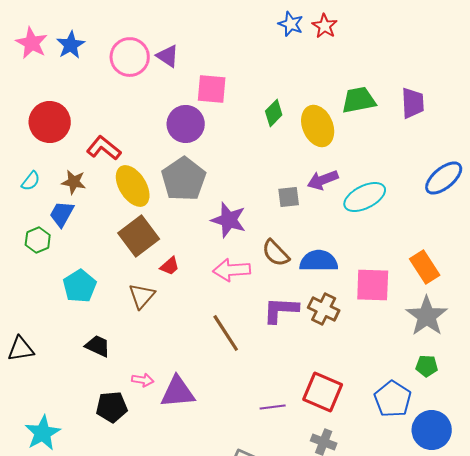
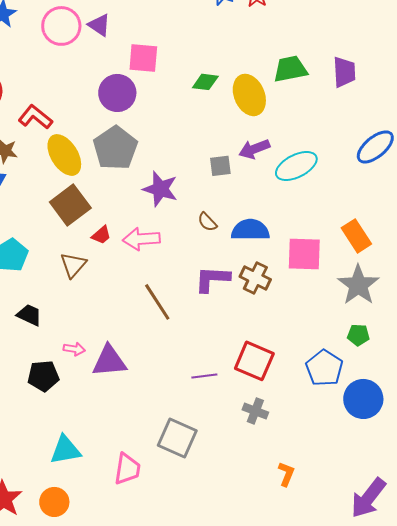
green diamond: (274, 113) -> (205, 82), turned 52
brown semicircle: (276, 253) -> (207, 222), size x0.7
pink arrow: (232, 270) -> (141, 239), moved

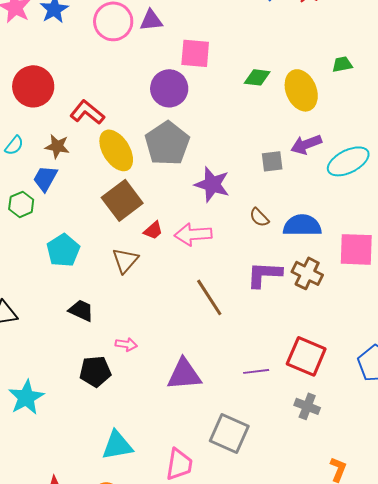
purple triangle: (99, 25) -> (151, 20), turned -40
green trapezoid: (290, 69) -> (342, 64), size x0.6
purple triangle: (109, 361) -> (184, 374), moved

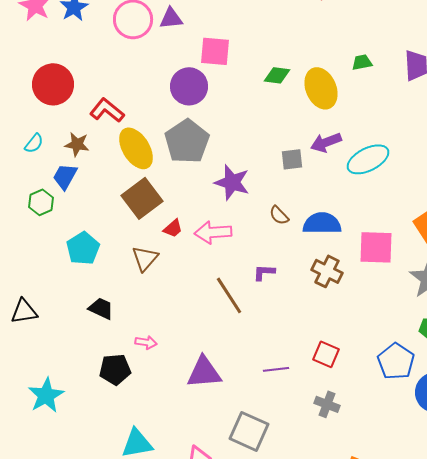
purple L-shape: (264, 274) -> (264, 272), moved, size x0.6
red square: (306, 356) -> (326, 354), size x0.7

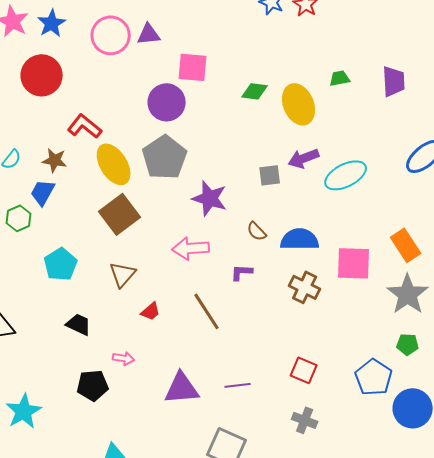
red circle: (53, 84) -> (42, 75), moved
red trapezoid: (173, 228) -> (151, 311), moved
purple L-shape: (264, 272) -> (242, 272), moved
purple line: (276, 369) -> (238, 385), moved

